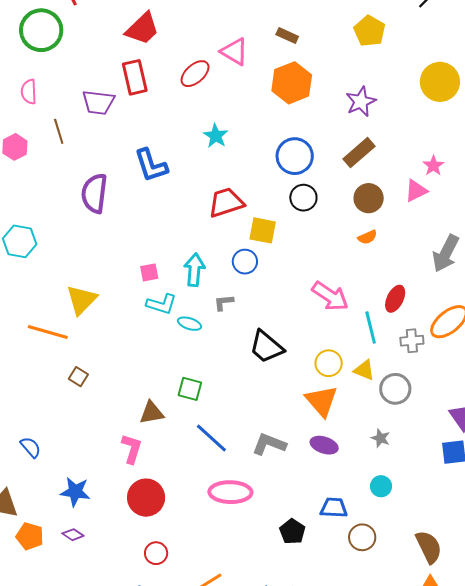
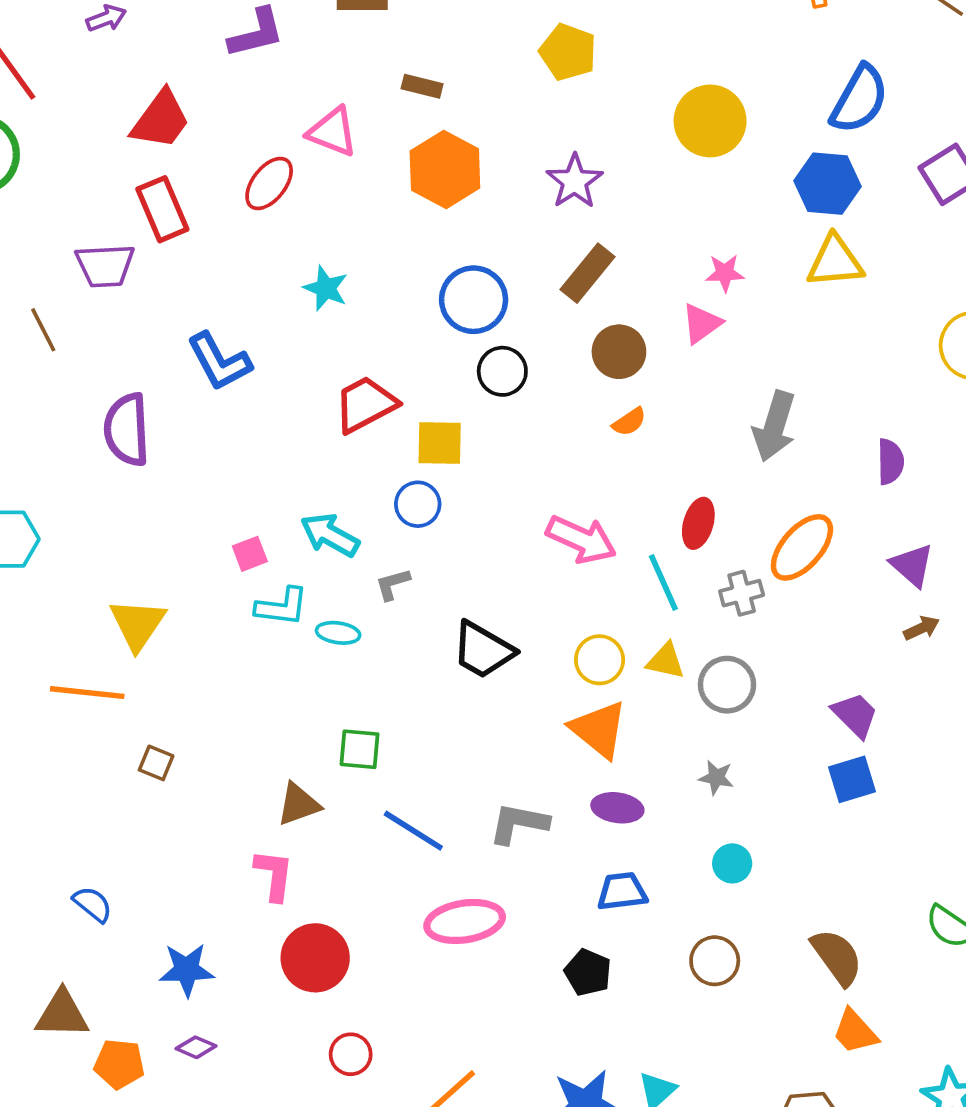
pink star: (433, 166) -> (725, 273), turned -30
cyan arrow: (194, 270) -> (330, 535), turned -56
blue trapezoid: (334, 508) -> (622, 891), moved

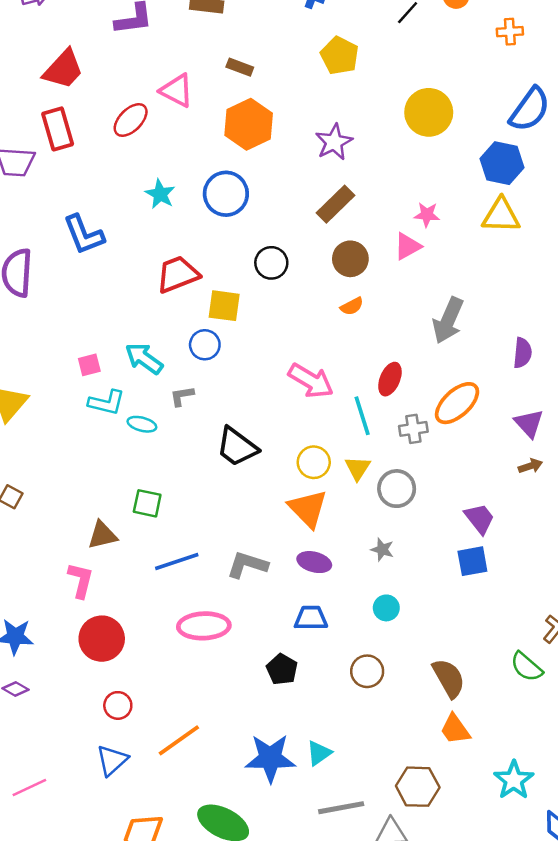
blue circle: (474, 300) -> (226, 194), moved
yellow triangle: (666, 661) -> (358, 468), turned 44
blue line: (413, 831) -> (177, 562), turned -57

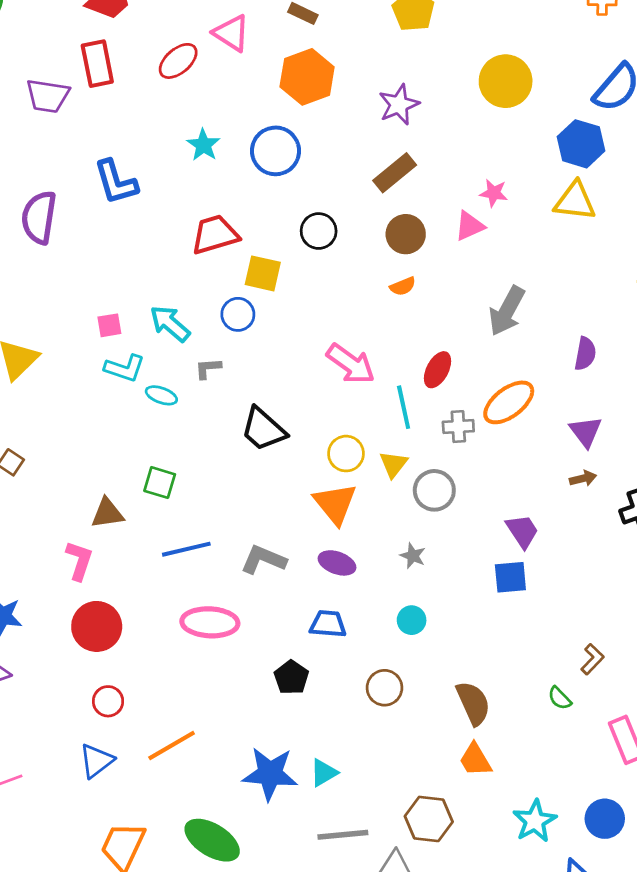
green semicircle: (527, 667) -> (560, 698), size x0.7

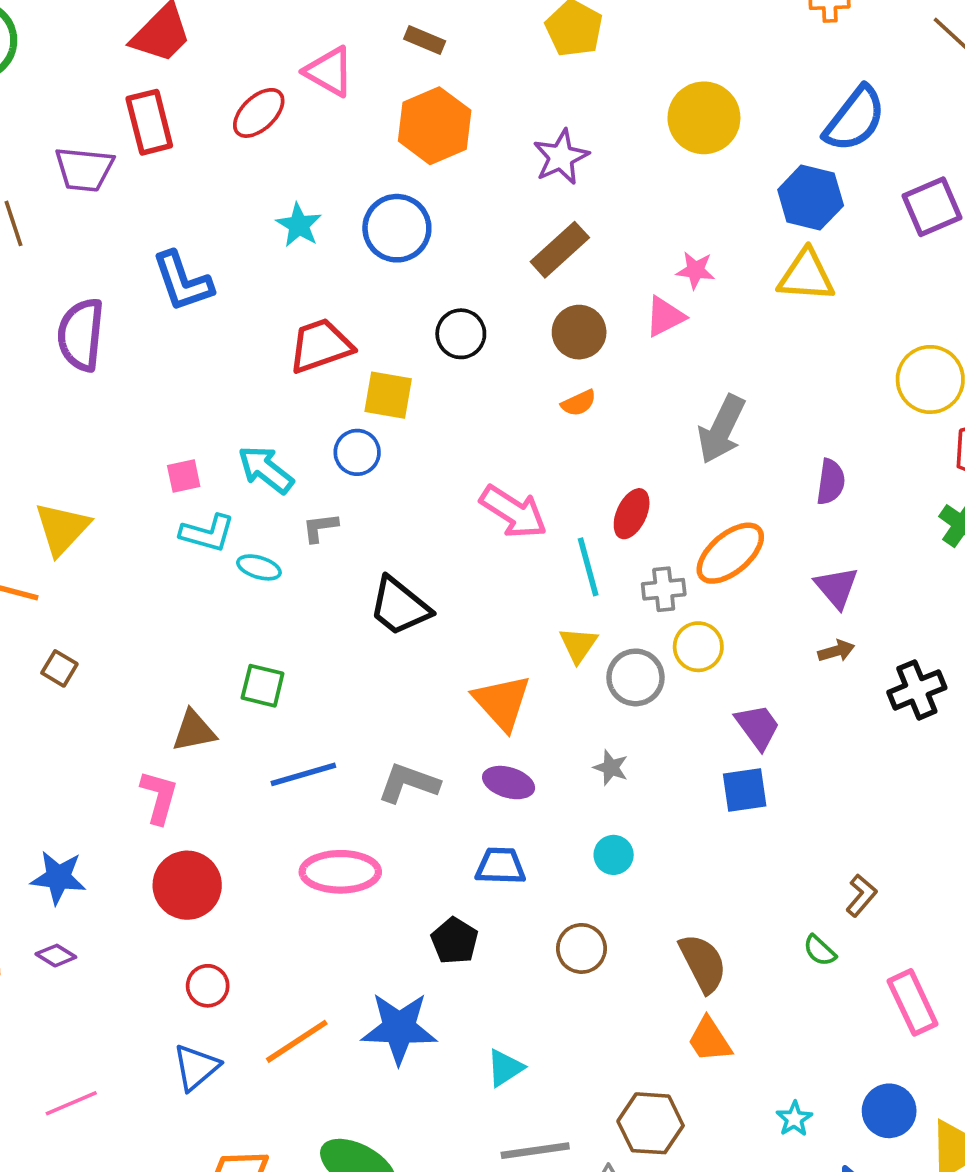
yellow circle: (346, 454) -> (698, 647), moved
blue star: (270, 774) -> (399, 1028), moved
cyan star: (535, 821) -> (794, 1119), size x0.6

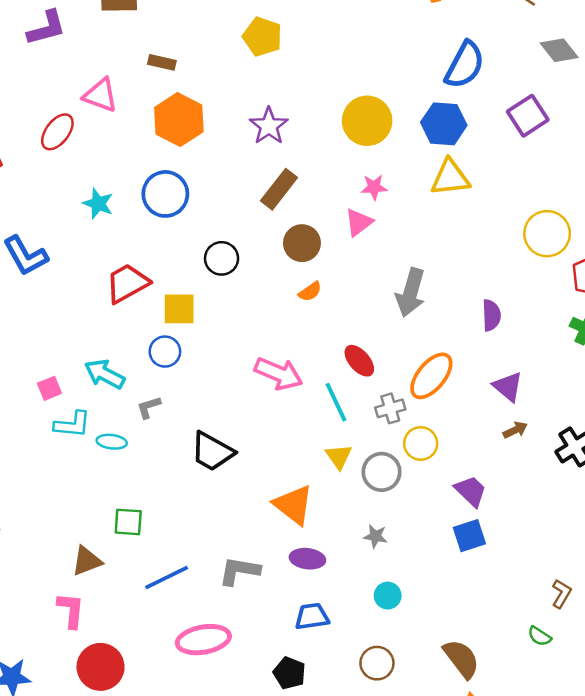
yellow circle: (704, 118) -> (367, 121), moved
red ellipse: (632, 514) -> (359, 361), turned -56

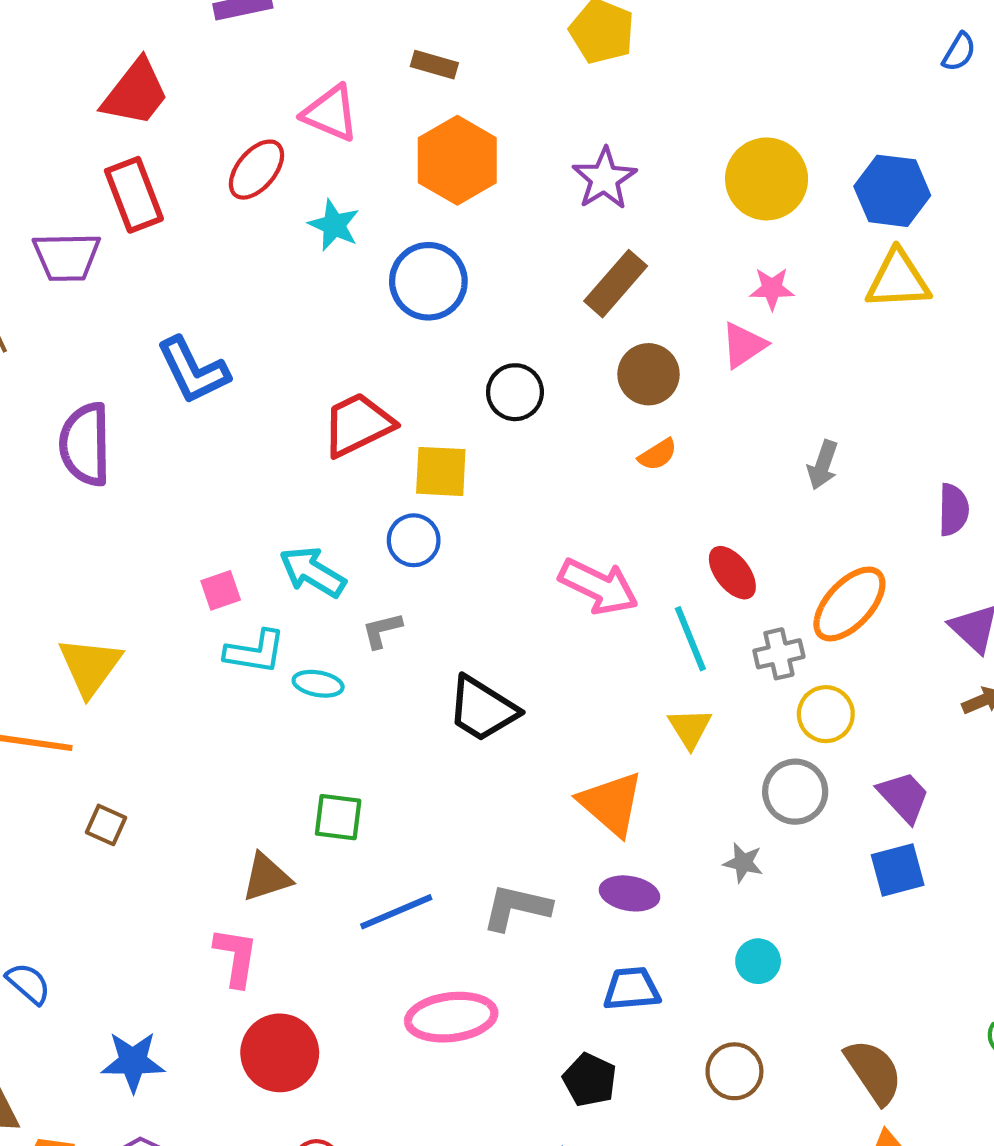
blue semicircle: (465, 65) -> (959, 52), moved, size x0.5
cyan star: (98, 204) -> (334, 225), moved
gray arrow: (411, 292) -> (823, 465), size x0.6
gray circle: (382, 472) -> (795, 792), moved

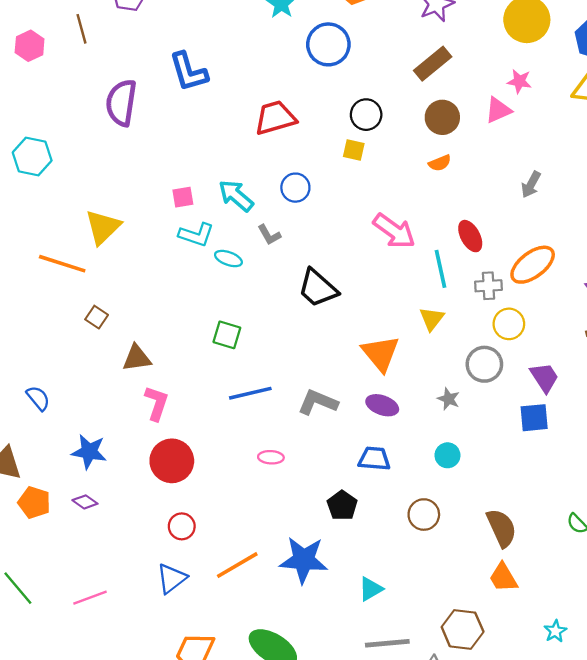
yellow square: (441, 471) -> (354, 150), moved, size x0.7
gray L-shape: (382, 630) -> (269, 235), turned -115
brown triangle: (266, 877) -> (137, 358), moved
pink ellipse: (451, 1017) -> (271, 457), size x0.5

